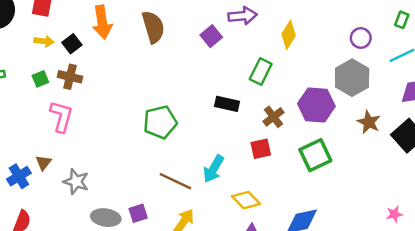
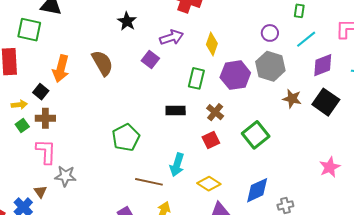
orange arrow: (102, 22) -> (61, 69), turned 36
yellow arrow: (44, 41) -> (19, 105), moved
purple hexagon: (316, 105) -> (235, 75), moved
gray star: (76, 182) -> (65, 176), moved
pink star: (394, 214) -> (330, 167), size x1.5

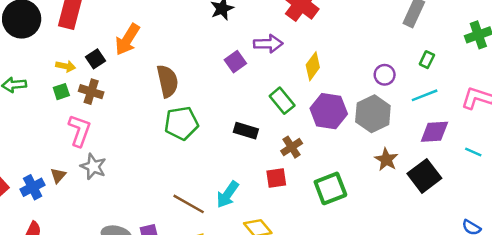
brown semicircle: (102, 63) -> (167, 81), moved
green rectangle: (196, 78) -> (282, 101), turned -70
green pentagon: (126, 138) -> (181, 123), moved

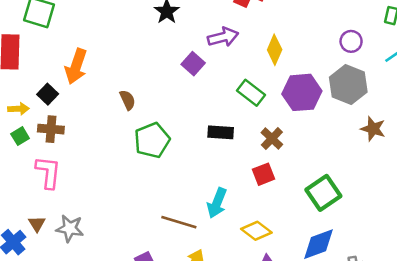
brown semicircle: (167, 81) -> (128, 100), size x0.6
gray star: (93, 167) -> (70, 228), moved
green square: (330, 188) -> (323, 193), moved

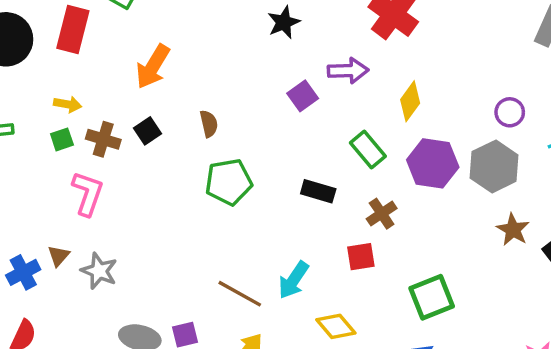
black square: (48, 94) -> (148, 131), moved

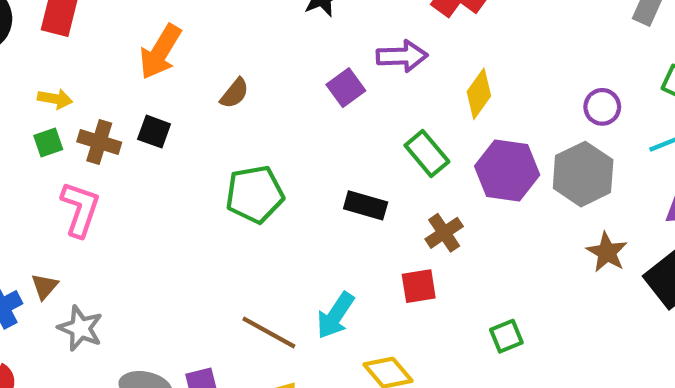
brown semicircle: (209, 124) -> (235, 93), moved, turned 52
black square: (148, 131) -> (154, 132), turned -36
gray star: (99, 271) -> (80, 328), moved
green square: (432, 297) -> (506, 336), size x0.6

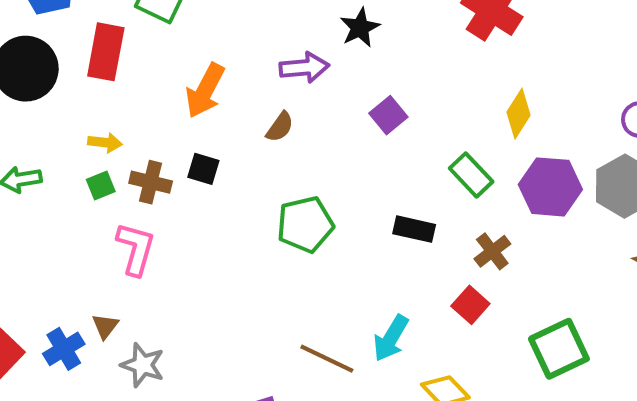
purple arrow: (402, 56) -> (304, 68), moved
red square: (419, 286) -> (470, 305), turned -36
green square: (506, 336) -> (559, 349), size x1.8

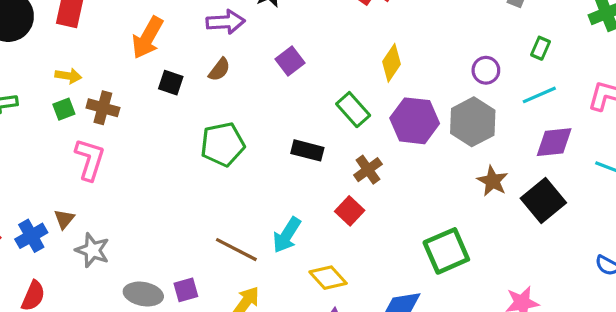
brown semicircle: (280, 127) -> (219, 70), moved
black square: (203, 169) -> (171, 83), moved
green square: (559, 349) -> (446, 251), moved

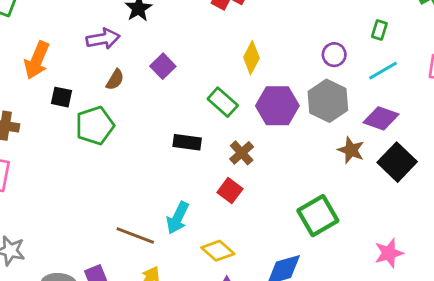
brown semicircle: (219, 70) -> (115, 80), moved
purple diamond: (554, 142) -> (381, 118), moved, turned 32
green pentagon: (223, 144) -> (95, 126), moved

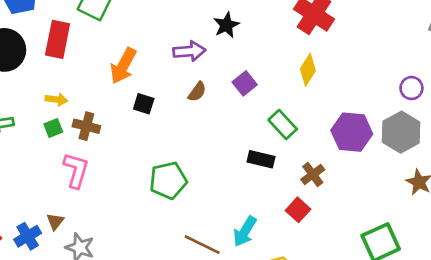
yellow diamond: (251, 58) -> (308, 70), moved
green rectangle: (223, 102) -> (283, 125), moved
green pentagon: (95, 126) -> (168, 180), moved

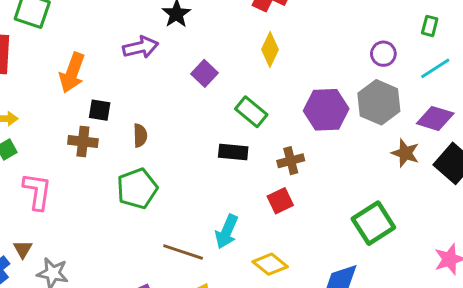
brown semicircle: (197, 92) -> (140, 135), moved, turned -30
brown cross: (86, 126) -> (83, 141), moved
brown cross: (313, 174) -> (291, 161), turned 30
red square: (298, 210) -> (280, 201), turned 30

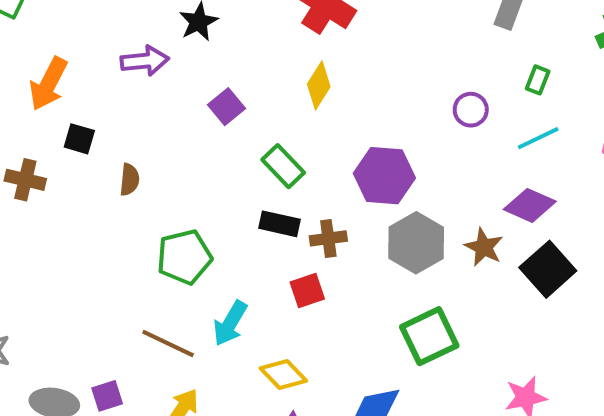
gray hexagon: (379, 102) -> (416, 243), moved
brown cross: (83, 141) -> (25, 180), moved
black rectangle: (233, 152) -> (280, 224), moved
green pentagon: (137, 189) -> (184, 257), moved

